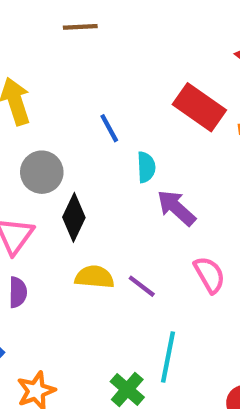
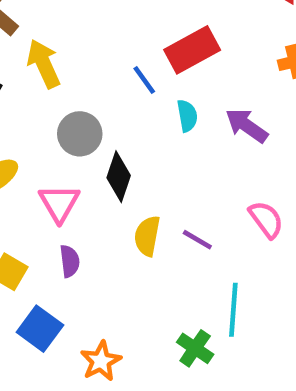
red rectangle: (199, 107) -> (192, 50), moved, turned -57
purple arrow: (176, 208) -> (247, 126), moved
yellow semicircle: (94, 277) -> (147, 236), turned -78

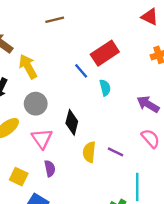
purple arrow: (247, 126) -> (148, 104), moved
gray circle: (80, 134) -> (36, 104), moved

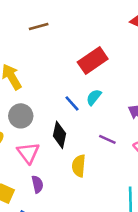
blue line: (81, 71) -> (72, 103), moved
cyan semicircle: (105, 88) -> (94, 97), turned -126
purple line: (115, 152) -> (107, 139), moved

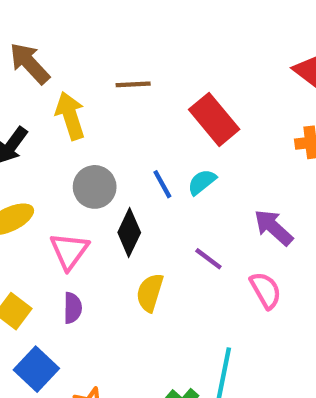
brown line: (39, 27) -> (133, 84), moved
red rectangle: (93, 61) -> (214, 119), turned 72
gray circle: (21, 116) -> (95, 187), moved

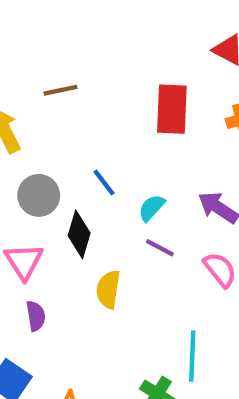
red rectangle: (214, 119) -> (172, 109), moved, turned 51
cyan semicircle: (202, 182) -> (152, 208), moved

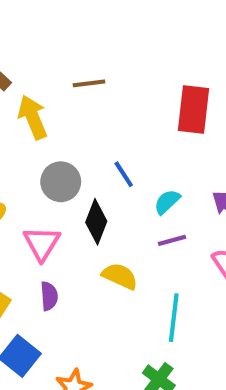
purple line: (160, 248) -> (172, 240), turned -48
yellow semicircle: (108, 289) -> (120, 276), turned 102
cyan line: (192, 356) -> (174, 318), moved

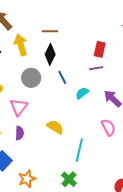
red rectangle: (193, 110) -> (100, 49), size x0.7
black diamond: (96, 222) -> (50, 54), moved
purple line: (172, 240) -> (96, 68), moved

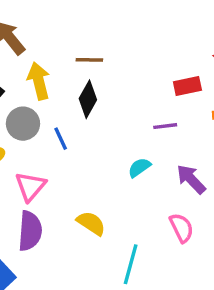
red rectangle: (100, 49) -> (187, 86), moved, turned 63
blue line: (62, 77) -> (61, 139), moved
gray circle: (31, 78) -> (23, 124), moved
purple semicircle: (20, 133) -> (30, 231), size x1.6

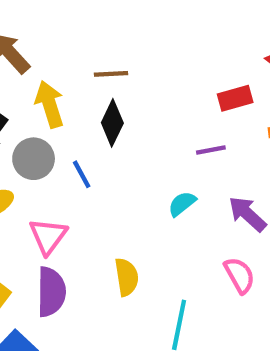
yellow semicircle: (91, 223) -> (127, 277), turned 52

